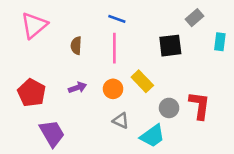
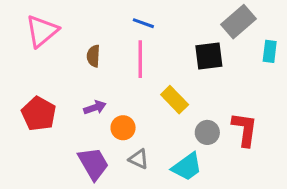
gray rectangle: (194, 18) -> (238, 22), size x1.5
orange circle: (113, 89) -> (123, 128), moved
gray triangle: (121, 121) -> (139, 159), moved
purple trapezoid: (52, 133) -> (93, 164), moved

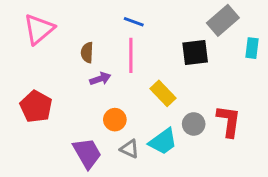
purple arrow: (95, 107) -> (100, 79), moved
cyan trapezoid: (187, 167) -> (163, 142), moved

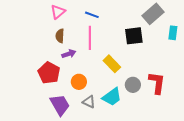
pink triangle: (39, 29) -> (58, 12), moved, size x0.7
red pentagon: (36, 106) -> (49, 73), moved

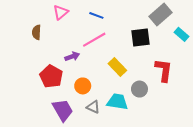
cyan rectangle: (173, 33) -> (182, 34), turned -56
brown semicircle: (60, 36) -> (36, 32), moved
pink line: (90, 38) -> (94, 40), turned 60
red L-shape: (157, 83) -> (164, 70), moved
cyan trapezoid: (112, 97) -> (117, 102), turned -135

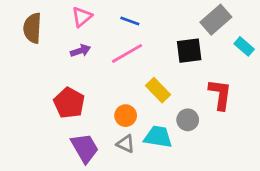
brown semicircle: (36, 32) -> (32, 28), moved, size x1.5
purple arrow: (72, 56) -> (80, 51), moved
orange circle: (83, 86) -> (126, 116), moved

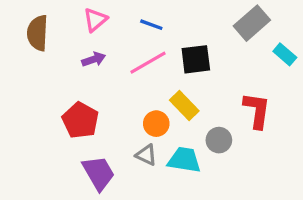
black square: (189, 51) -> (196, 59), moved
orange circle: (126, 116) -> (156, 124), moved
gray triangle: (126, 144) -> (146, 155), moved

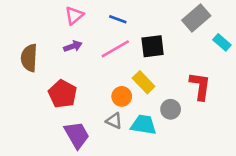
brown semicircle: (38, 33) -> (29, 58), moved

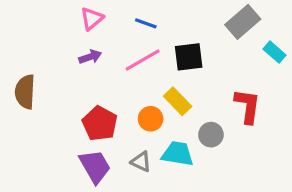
brown semicircle: (29, 58) -> (25, 92), moved
red pentagon: (63, 94) -> (100, 124), moved
gray triangle: (114, 121) -> (141, 162), moved

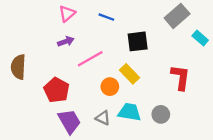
pink line: (143, 60) -> (90, 59), moved
red pentagon: (100, 124) -> (57, 90), moved
gray circle: (211, 135) -> (161, 114), moved

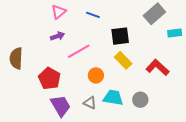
cyan rectangle: (200, 38) -> (175, 33), turned -48
yellow rectangle: (130, 74) -> (123, 60), moved
red L-shape: (180, 77) -> (157, 67), turned -55

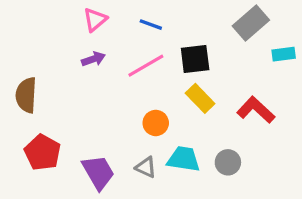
pink line: (79, 51) -> (146, 66), moved
red pentagon: (49, 78) -> (43, 153), moved

